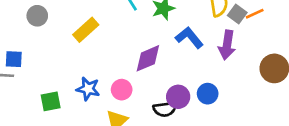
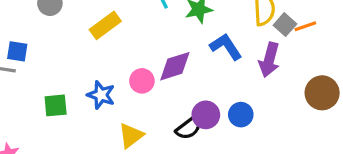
pink circle: (122, 90) -> (142, 81), moved
black semicircle: (165, 109) -> (189, 128), turned -35

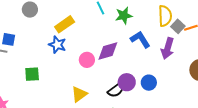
blue star: (101, 95) -> (57, 45), moved

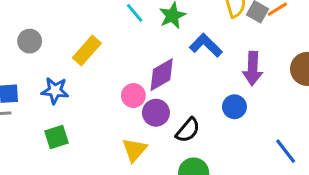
blue star: (57, 45) -> (55, 91), moved
purple arrow: (168, 48) -> (253, 69), moved
purple circle: (127, 82) -> (156, 113), moved

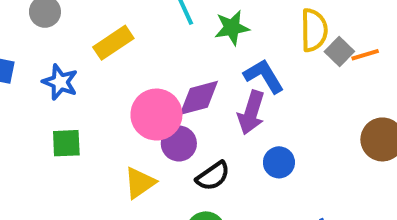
purple arrow: (253, 69) -> (251, 113), moved
pink circle: (133, 96) -> (156, 115), size x1.6
green square: (57, 137) -> (66, 143), moved

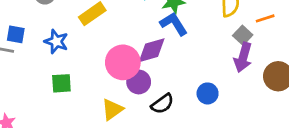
gray square: (339, 52) -> (243, 35), moved
blue L-shape: (264, 76) -> (174, 24), moved
purple arrow: (251, 113) -> (243, 57), moved

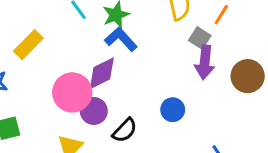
orange line: (265, 18) -> (221, 15), turned -30

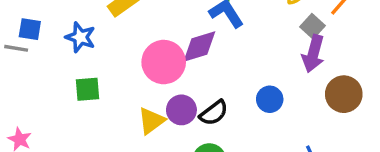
brown circle: (248, 76) -> (344, 94), moved
purple circle: (94, 111) -> (181, 110), moved

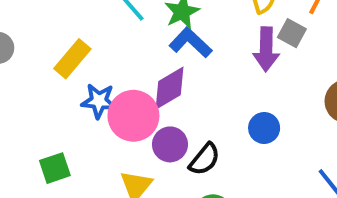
blue star: (80, 37) -> (99, 101), moved
purple arrow: (313, 54) -> (266, 49), moved
purple circle: (181, 110) -> (170, 144), moved

